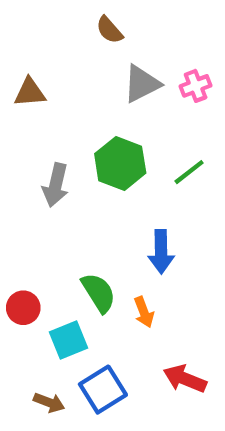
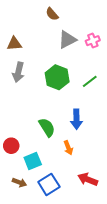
gray arrow: (56, 185) -> (18, 72), moved
green semicircle: (99, 293) -> (47, 127), moved
brown arrow: (49, 402) -> (19, 182), moved

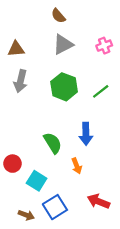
gray triangle: (67, 40) -> (63, 44), moved
cyan square: (33, 161) -> (37, 181), turned -36
brown arrow: (19, 182) -> (26, 215), moved

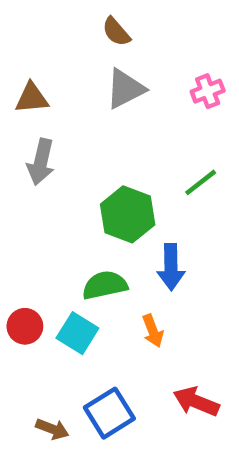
green hexagon: (64, 87) -> (128, 214), moved
green semicircle: (53, 143) -> (105, 285), turned -70
cyan square: (37, 181) -> (77, 333), moved

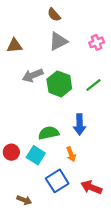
gray arrow: (41, 162) -> (33, 75), moved, turned 54
green hexagon: (128, 214) -> (59, 84), moved
blue square: (109, 413) -> (57, 181), moved

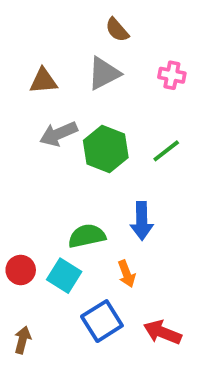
brown semicircle: (54, 15) -> (117, 30), moved
pink cross: (97, 42) -> (172, 75), turned 32
brown triangle: (15, 46) -> (43, 81), moved
brown arrow: (24, 200) -> (23, 340), moved, turned -96

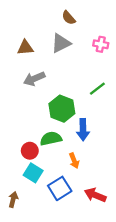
green hexagon: (106, 149) -> (62, 109), moved
red circle: (21, 270) -> (30, 151), moved
cyan square: (64, 276) -> (33, 173), moved

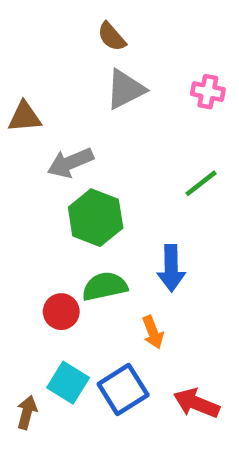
brown semicircle: (69, 18) -> (112, 37), moved
brown triangle: (25, 48) -> (25, 117), moved
green hexagon: (62, 109) -> (96, 218), moved
cyan square: (33, 173) -> (68, 383), moved

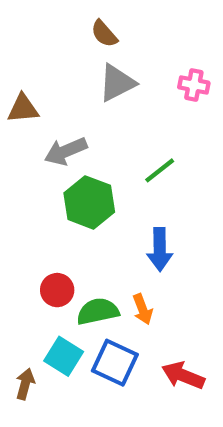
green line: (201, 183) -> (160, 170), moved
green semicircle: (105, 286) -> (98, 311), moved
blue square: (123, 389) -> (115, 363), turned -33

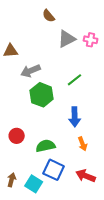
gray triangle: (117, 83) -> (67, 39), moved
red circle: (57, 290) -> (17, 136), moved
orange arrow: (143, 309) -> (83, 144), moved
cyan square: (64, 356) -> (34, 184), moved

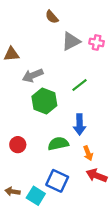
green semicircle: (46, 146) -> (58, 144), moved
red arrow: (86, 176) -> (97, 176), moved
brown arrow: (12, 180) -> (12, 192), turned -96

